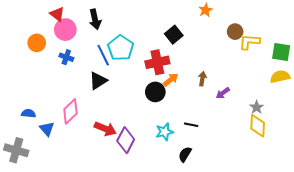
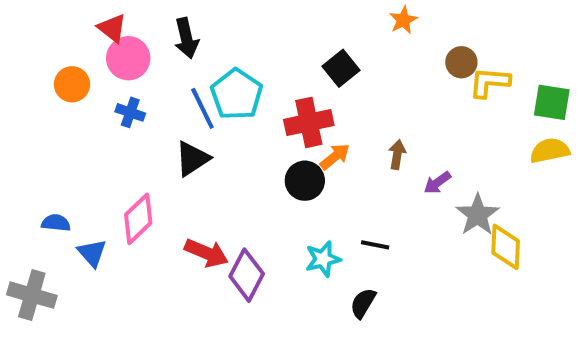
gray star: (257, 107) -> (477, 215), moved, size x1.5

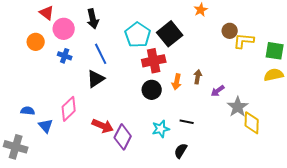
red triangle: (112, 28) -> (47, 13), moved
black square: (341, 68) -> (170, 34), size x1.4
cyan pentagon: (237, 94) -> (138, 35), moved
orange arrow: (335, 157) -> (177, 82), moved, turned 140

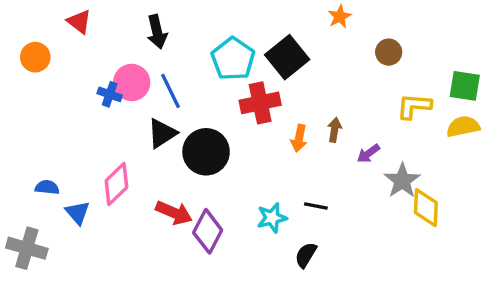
pink circle: (64, 29) -> (132, 83), moved
yellow L-shape: (244, 41) -> (414, 106), moved
orange circle: (36, 42) -> (35, 57), moved
black circle: (152, 90) -> (206, 152), moved, size x1.4

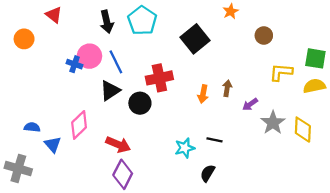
cyan pentagon: (233, 59) -> (142, 21), moved
red cross: (260, 103) -> (159, 78), moved
black circle: (206, 152) -> (140, 103), size x0.7
yellow diamond: (426, 208) -> (303, 130), moved
purple diamond: (208, 231) -> (123, 174), moved

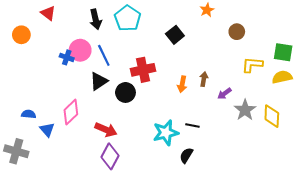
black square: (195, 39) -> (175, 35), size x0.7
cyan star: (185, 148) -> (166, 133), size x1.4

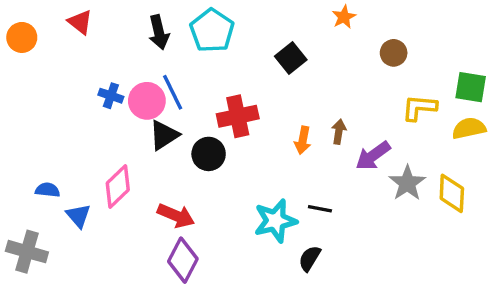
orange circle: (21, 35) -> (22, 37), moved
pink circle: (80, 50) -> (147, 101), moved
purple arrow: (224, 94) -> (373, 156), size x1.5

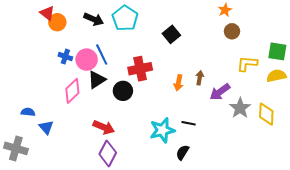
orange star: (344, 17) -> (225, 10), moved
black arrow: (159, 32) -> (94, 19), turned -54
orange circle: (22, 37) -> (57, 22), moved
pink diamond: (118, 187) -> (72, 91), moved

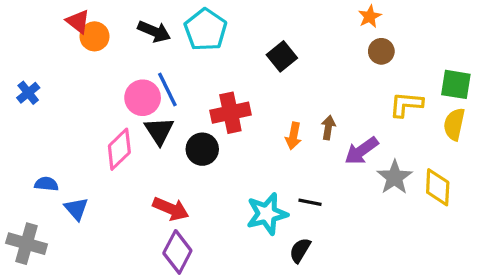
blue cross: (65, 57) -> (28, 93), moved, turned 32
yellow semicircle: (276, 76) -> (454, 124), turned -66
black triangle: (97, 80) -> (159, 131), turned -30

